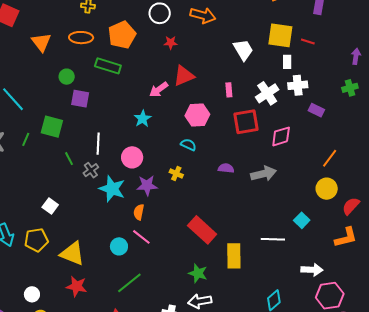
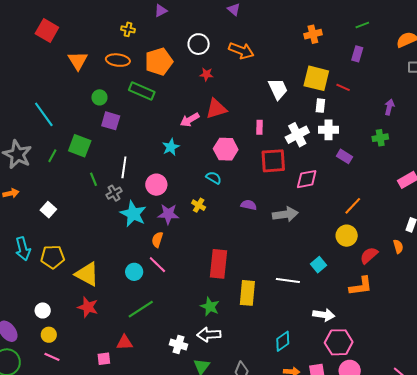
white square: (50, 206) -> (48, 210), moved
red rectangle: (202, 230) -> (218, 264), turned 48

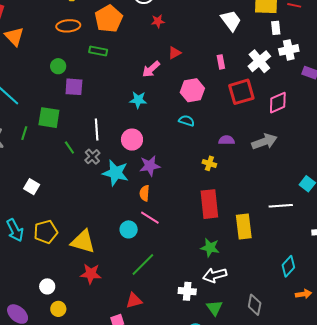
orange triangle: (78, 61) -> (14, 36), moved
green rectangle: (142, 91) -> (98, 51), size x0.7
red triangle: (216, 109) -> (175, 53), size x0.6
cyan star: (171, 147) -> (138, 100), turned -30
yellow cross: (199, 205) -> (209, 163), moved

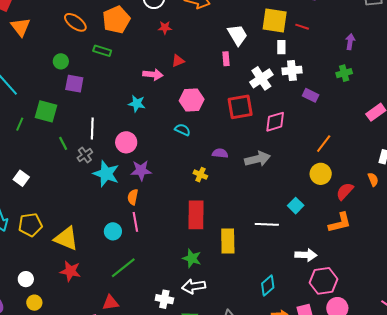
orange ellipse: (68, 26) -> (75, 22), turned 35
pink rectangle: (221, 62) -> (226, 59), moved
pink arrow: (151, 69) -> (153, 74), turned -138
pink line: (150, 218) -> (135, 222), turned 42

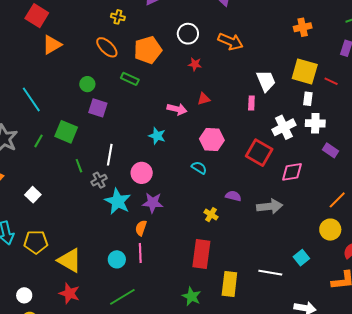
orange triangle: (21, 27) -> (52, 45), turned 30
red square: (240, 107) -> (259, 153), turned 32

